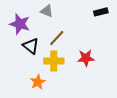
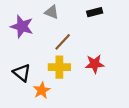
black rectangle: (101, 12) -> (95, 12), moved
black triangle: (31, 46) -> (22, 73), moved

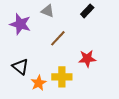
black rectangle: (95, 12) -> (87, 11), turned -32
yellow cross: (59, 67) -> (62, 77), moved

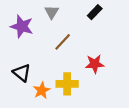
gray triangle: (48, 11) -> (52, 12), turned 40

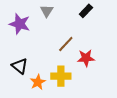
brown line: (63, 42) -> (66, 44), moved

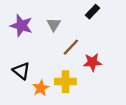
gray triangle: (47, 11) -> (54, 25), moved

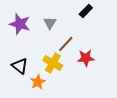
yellow cross: (65, 82) -> (53, 63), moved, turned 30

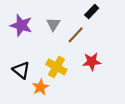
brown line: (66, 44) -> (76, 35), moved

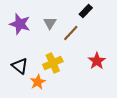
red star: (92, 62) -> (97, 61), moved, turned -30
yellow cross: (56, 67) -> (53, 63), turned 36

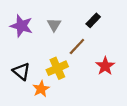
black rectangle: (86, 11) -> (93, 20), moved
brown line: (71, 33) -> (77, 46), moved

